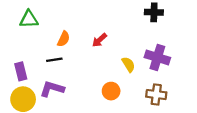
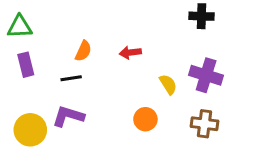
green triangle: (29, 19) -> (20, 27), moved
red arrow: (99, 40) -> (130, 53), turned 35
purple rectangle: (21, 71) -> (26, 65), moved

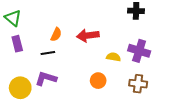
green triangle: (20, 27) -> (13, 18), turned 42
red arrow: (130, 53) -> (88, 35), size x1.5
yellow semicircle: (168, 84) -> (113, 57), turned -48

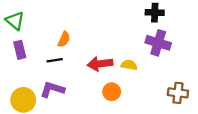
red arrow: (88, 35) -> (100, 64), moved
purple cross: (139, 51) -> (158, 43), moved
brown cross: (138, 84) -> (178, 93), moved

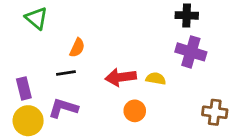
green triangle: (15, 21) -> (36, 18), moved
purple rectangle: (20, 50) -> (24, 88), moved

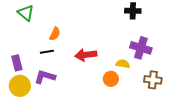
purple cross: (191, 52) -> (141, 48), moved
yellow semicircle: (156, 79) -> (123, 64), moved
orange circle: (135, 111) -> (111, 79), moved

